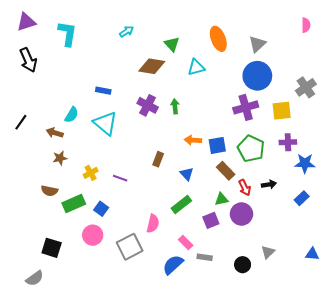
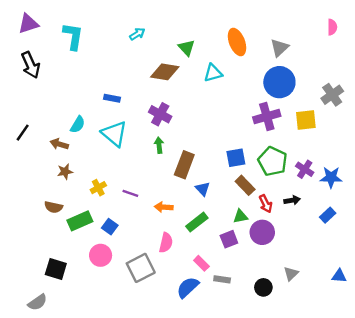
green arrow: (175, 106) -> (159, 145), moved
orange arrow: (193, 140) -> (164, 207), moved
purple cross: (288, 142) -> (305, 169), moved, turned 35
brown rectangle: (158, 159) -> (184, 165), moved, size x1.6

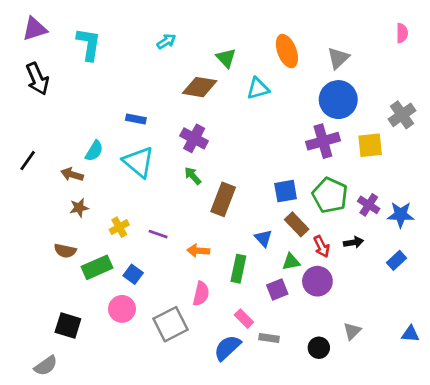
green arrow: (159, 145) -> (193, 176), turned -35
blue triangle: (203, 189) -> (263, 238), moved
green rectangle: (197, 222) -> (238, 269), turned -40

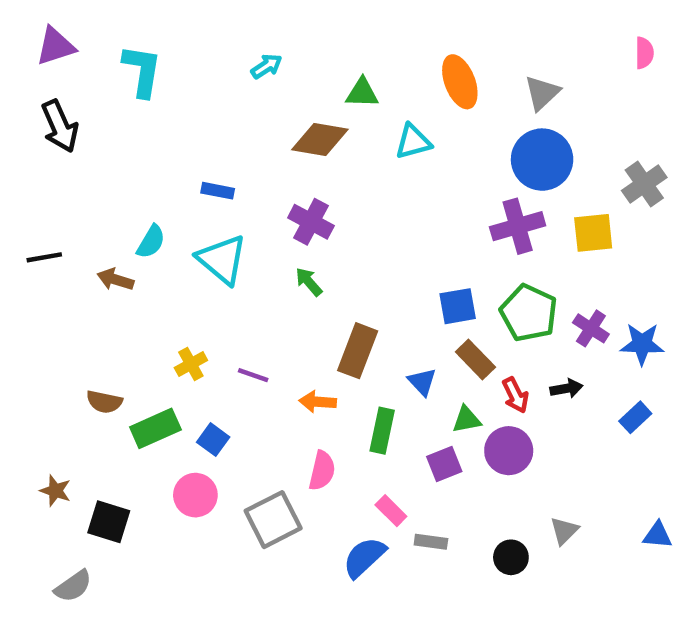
green triangle: (226, 58) -> (362, 93), turned -45
black line: (28, 161) -> (44, 257), turned 45
brown rectangle: (223, 199) -> (358, 351), moved
brown star: (79, 208) -> (55, 491), moved, turned 30

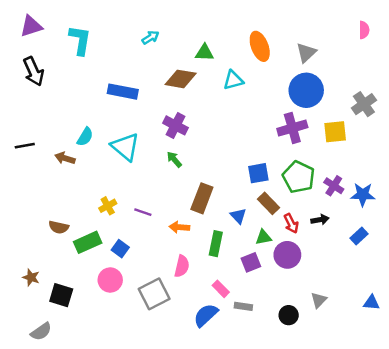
blue rectangle: (218, 191) -> (123, 92), moved, size x1.6

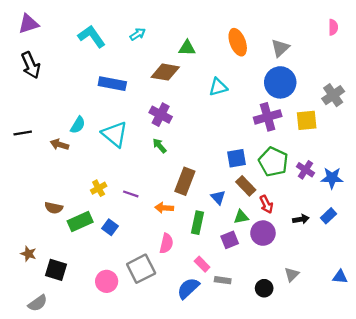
cyan L-shape: (80, 40) -> (92, 36), moved, turned -44
cyan triangle: (233, 80) -> (218, 87), moved
black arrow: (320, 220) -> (301, 219), moved
pink circle: (110, 280) -> (107, 281), moved

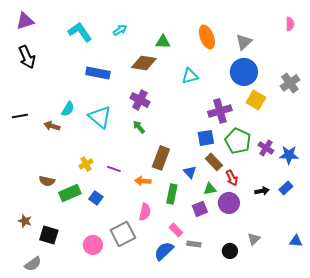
purple cross: (268, 117) -> (220, 111), moved
yellow square: (307, 120) -> (256, 100), moved, turned 36

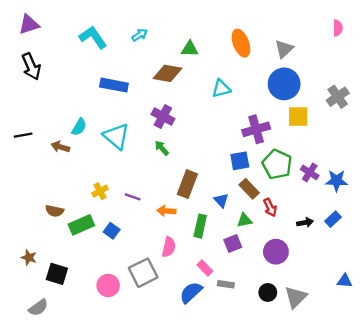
yellow square: (256, 100) -> (298, 117), turned -30
purple circle: (229, 203) -> (276, 252), moved
gray triangle: (254, 239) -> (296, 297), moved, size x1.5

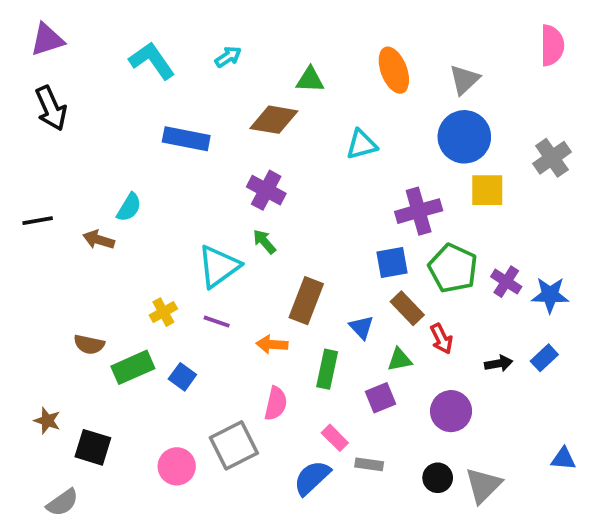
pink semicircle: (338, 28) -> (552, 45), size x1.5
cyan triangle: (116, 136) -> (219, 266), moved, turned 44

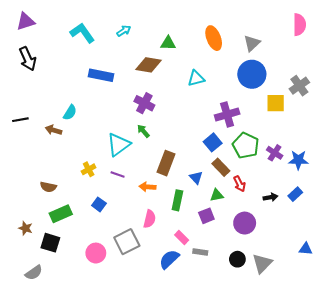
yellow square: (487, 190) -> (276, 103), moved
blue square: (392, 263) -> (213, 142), turned -30
green rectangle: (133, 367) -> (61, 214), moved

